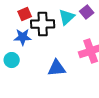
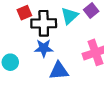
blue star: (23, 37) -> (44, 48), moved

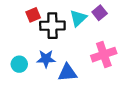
blue star: (44, 48) -> (46, 59), moved

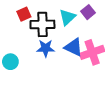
blue star: (46, 59) -> (46, 48), moved
blue triangle: (67, 73) -> (74, 47), moved, turned 30

